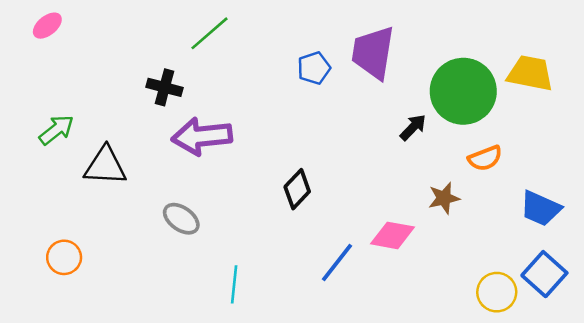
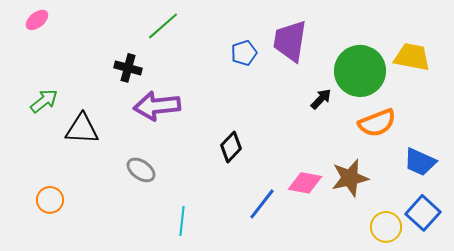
orange semicircle: (485, 158) -> (377, 123), size x1.4
brown star: (444, 198) -> (350, 178), moved, size x1.5

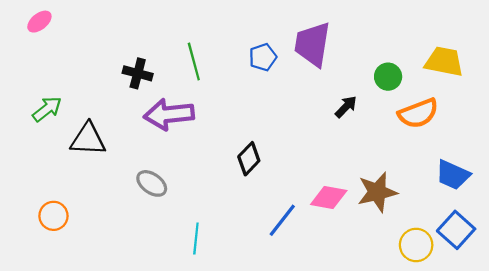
green line: (163, 26) -> (194, 62), moved, turned -64
green circle: (360, 71) -> (388, 77), size x0.5
orange semicircle: (377, 123) -> (418, 113), moved

